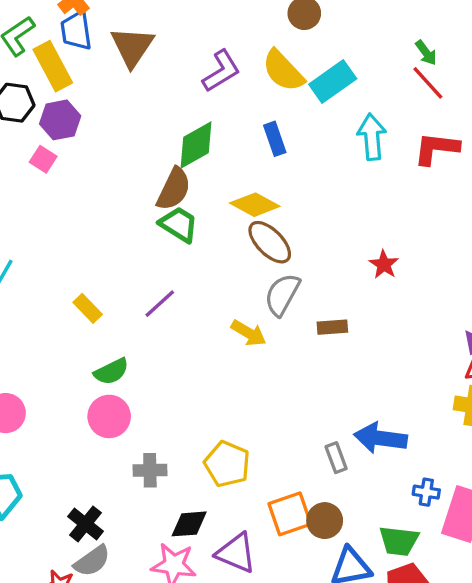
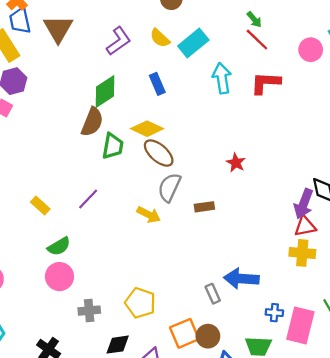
yellow semicircle: (283, 71) -> (160, 38), size x0.7
green trapezoid: (179, 224) -> (113, 146), moved, turned 72

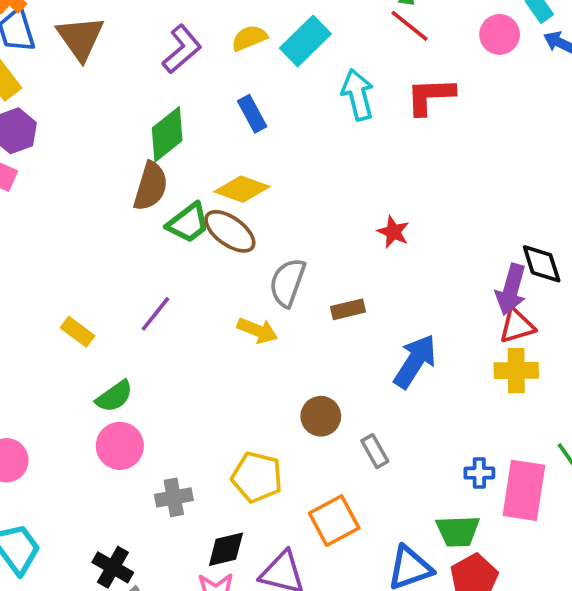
yellow semicircle: (160, 38) -> (249, 38), turned 120
green trapezoid: (113, 146) -> (188, 223), turned 48
brown ellipse: (159, 153) -> (230, 231), moved
blue arrow: (241, 279) -> (415, 361), moved, turned 124
brown circle: (208, 336) -> (321, 416), moved

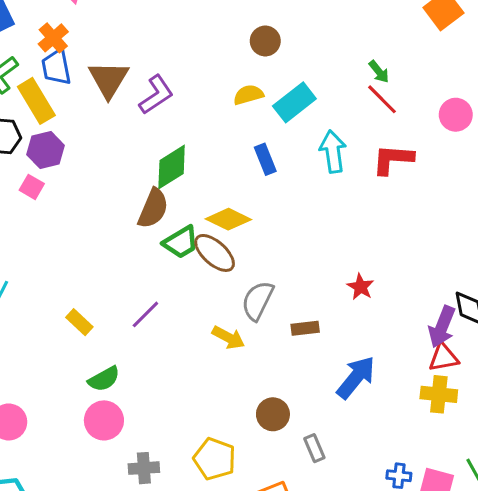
purple L-shape: (182, 49) -> (156, 95), moved
blue rectangle: (252, 114) -> (265, 159), moved
red star: (393, 232) -> (361, 287), moved

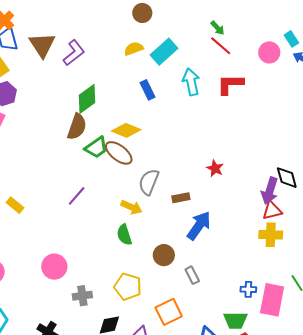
yellow rectangle: (79, 322) -> (15, 205), moved
blue arrow: (356, 377) -> (199, 226), moved
green semicircle: (104, 379) -> (124, 235), moved, turned 105

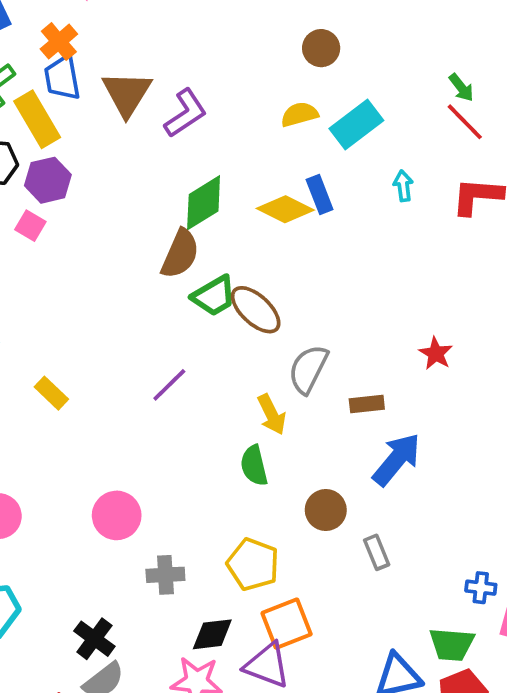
cyan arrow: (191, 82) -> (403, 186), size x0.6
yellow diamond: (126, 130) -> (285, 209), moved
yellow arrow: (131, 207) -> (272, 414), turned 35
orange square: (169, 312) -> (287, 624), moved

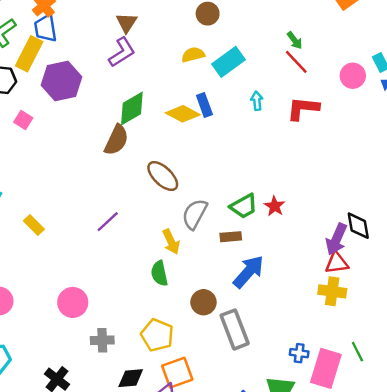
brown triangle: (127, 94) -> (126, 23), moved, size x0.7
yellow rectangle: (37, 119) -> (29, 54), turned 56
purple hexagon: (48, 180) -> (61, 81), moved, size x1.4
green trapezoid: (214, 296) -> (244, 206), moved
gray rectangle: (377, 552) -> (235, 329), size x1.8

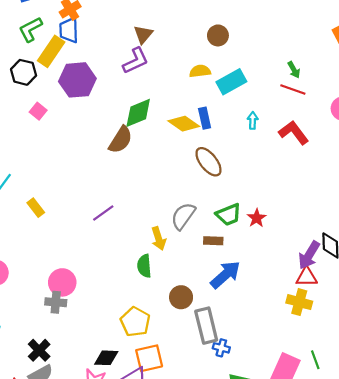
red line: (296, 62) -> (293, 89), turned -35
red L-shape: (303, 108) -> (294, 133), turned 40
brown ellipse: (163, 176) -> (208, 162), moved
gray cross: (102, 340) -> (56, 302), moved
blue cross: (299, 353) -> (221, 348), moved

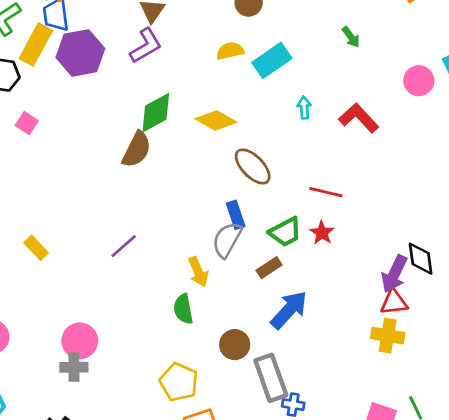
purple hexagon: (77, 80) -> (80, 53), moved
red line: (293, 89) -> (326, 192), moved
blue rectangle: (205, 118) -> (236, 215), moved
brown rectangle: (213, 241) -> (269, 268), turned -30

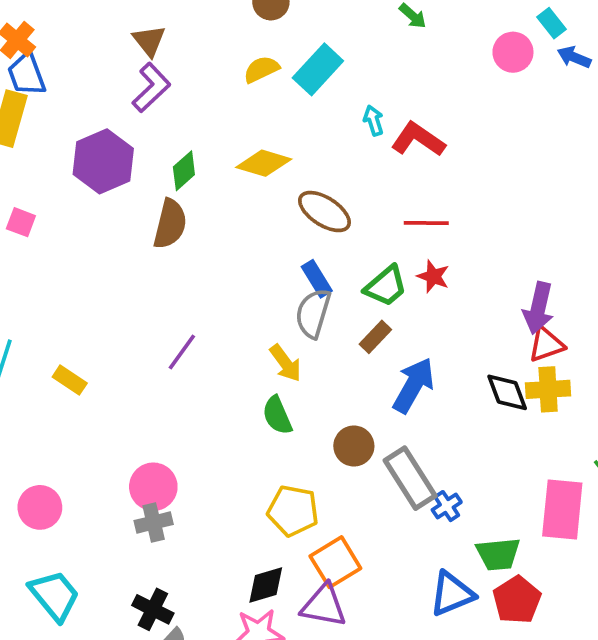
purple hexagon: (80, 53) -> (103, 161), moved
green diamond: (156, 113) -> (184, 171), size x0.7
red L-shape: (359, 118) -> (418, 139), moved
black diamond: (421, 259) -> (507, 392), moved
blue cross: (293, 405) -> (447, 506), turned -30

